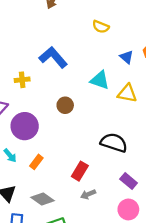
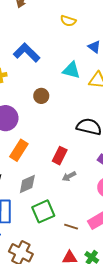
orange rectangle: (36, 162) -> (19, 150), size x1.5
gray diamond: (42, 199) -> (27, 184), turned -55

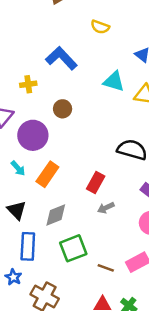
yellow semicircle: (68, 21) -> (100, 27), moved
brown circle: (41, 96) -> (63, 109), moved

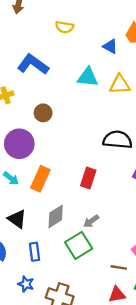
gray arrow: (106, 208) -> (91, 221), moved
blue rectangle: (28, 246) -> (34, 252), size x0.7
brown line: (106, 268) -> (119, 267), moved

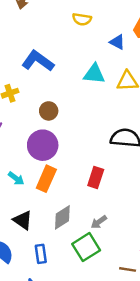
yellow semicircle: (64, 27) -> (82, 19), moved
purple circle: (19, 144) -> (43, 145), moved

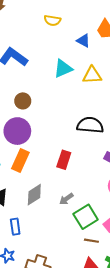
cyan triangle: (94, 74) -> (63, 69), turned -30
green square: (86, 247) -> (86, 217), moved

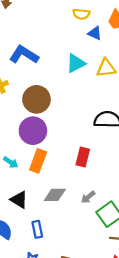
yellow semicircle: (52, 20) -> (81, 14), moved
brown circle: (23, 101) -> (36, 99), size x1.6
gray diamond: (34, 195) -> (55, 195), turned 35

